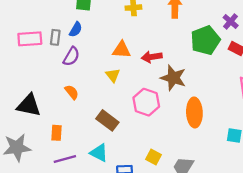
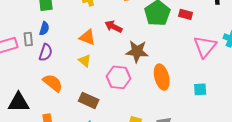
orange triangle: (122, 50) -> (87, 37), turned 30
red arrow: (152, 57) -> (113, 27), moved, turned 48
orange semicircle: (72, 92) -> (53, 83), size x1.5

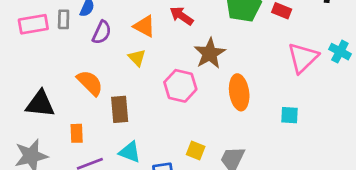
brown star: (137, 51) -> (210, 53), turned 30
purple semicircle: (46, 52) -> (102, 32), moved
brown rectangle: (89, 100) -> (120, 109), moved, turned 54

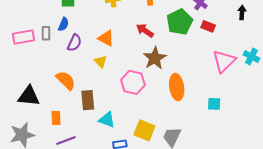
red arrow: (182, 16) -> (145, 31), moved
yellow square: (196, 150) -> (144, 130), size x1.5
cyan triangle: (130, 152) -> (107, 120), moved

